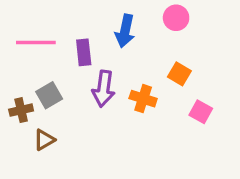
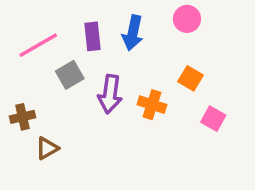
pink line: (36, 43) -> (38, 45), turned -30
purple rectangle: (84, 52) -> (93, 36), moved
gray square: (49, 95) -> (70, 75), moved

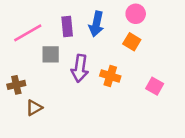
gray square: (70, 75) -> (51, 54), turned 30
orange square: (190, 78) -> (132, 42), moved

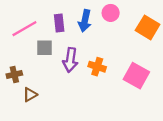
pink circle: (136, 14) -> (111, 13), moved
orange square: (132, 42) -> (148, 27), moved, size x1.5
pink square: (155, 86) -> (136, 76), size x1.6

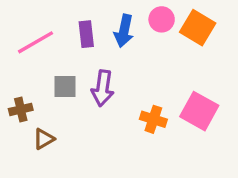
orange square: (148, 27) -> (198, 28), moved
gray square: (45, 48) -> (65, 87), moved
orange cross: (97, 67) -> (153, 119), moved

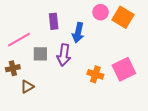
blue arrow: (124, 31) -> (78, 33), moved
pink line: (35, 42) -> (19, 40), moved
pink square: (199, 111) -> (124, 69), turned 35

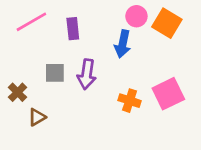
blue arrow: (78, 33) -> (123, 44), moved
pink line: (19, 40) -> (31, 22), moved
brown cross: (13, 68) -> (18, 92), turned -32

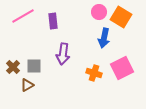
blue arrow: (123, 44) -> (104, 38), moved
gray square: (55, 73) -> (34, 66), moved

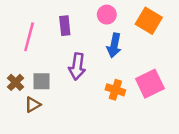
pink circle: (99, 12) -> (107, 15), moved
pink line: (23, 16) -> (29, 37), moved, turned -45
blue arrow: (104, 38) -> (114, 45), moved

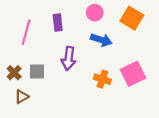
blue arrow: (114, 45) -> (101, 40), turned -84
brown triangle: (33, 105) -> (22, 97), moved

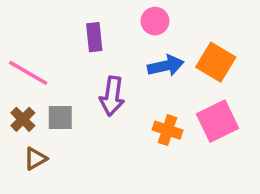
orange square: (132, 18) -> (216, 62), moved
pink line: (26, 32) -> (28, 73), moved, turned -75
blue arrow: (101, 40) -> (166, 66), turned -30

